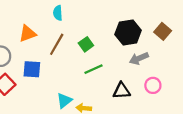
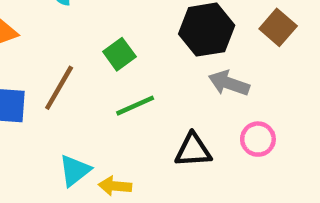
brown line: (57, 44) -> (59, 88), moved
gray arrow: (139, 58) -> (229, 83), turned 42

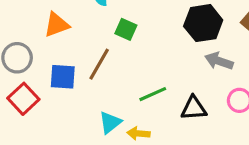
green square: (119, 54) -> (126, 29), moved, turned -30
green line: (135, 106) -> (153, 94), moved

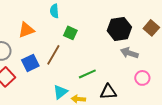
blue square: (63, 77) -> (30, 63), turned -30
black triangle: (194, 108) -> (108, 92), moved

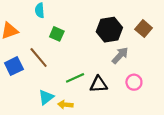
gray arrow: (129, 53) -> (120, 55), turned 114
brown line: (53, 55) -> (39, 58), turned -70
black triangle: (108, 92) -> (99, 84), moved

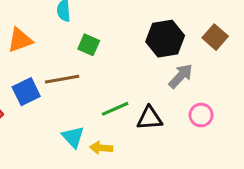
brown line: (39, 58) -> (62, 79), turned -60
cyan triangle: (46, 97) -> (73, 137), turned -35

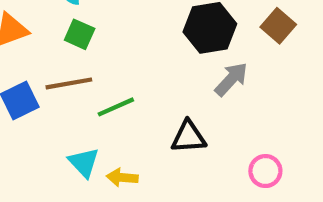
green square: (89, 45) -> (80, 34), moved
green line: (115, 109) -> (116, 107), moved
pink circle: (201, 115) -> (265, 171), moved

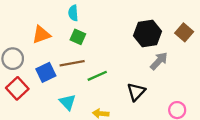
black triangle: (189, 137) -> (136, 92), turned -42
cyan triangle: (84, 162) -> (68, 102), moved

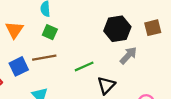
brown square: (184, 32) -> (153, 28), turned 35
orange triangle: (41, 35) -> (14, 30), turned -36
green line: (97, 76) -> (84, 66), moved

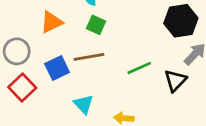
orange triangle: (14, 30) -> (51, 22), turned 30
black triangle: (106, 85) -> (175, 81), moved

